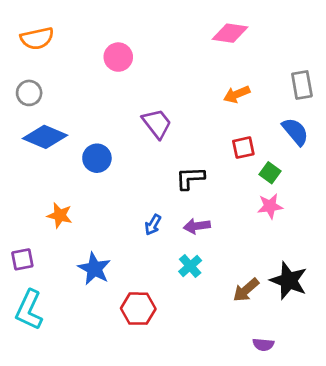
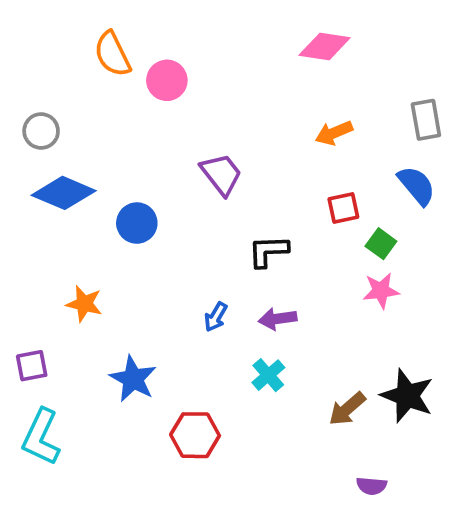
orange semicircle: (37, 38) -> (112, 54), moved, turned 76

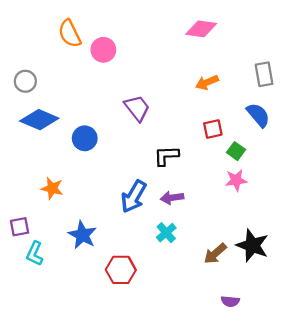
blue arrow: (216, 317) -> (134, 197), size x1.8
cyan L-shape: (41, 437) -> (35, 254), moved, size x0.7

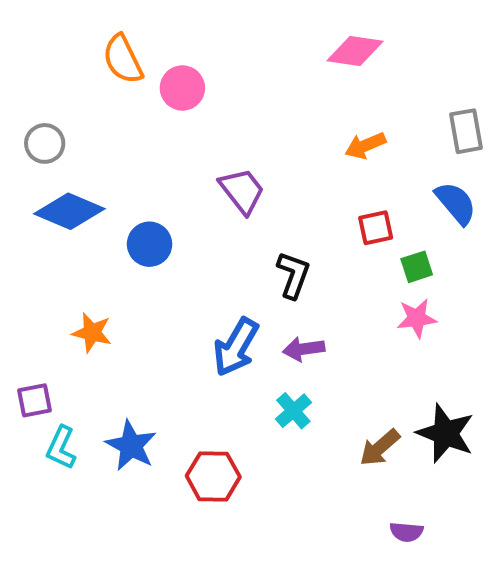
green square: (236, 151) -> (417, 267), turned 36
black L-shape: (166, 156) -> (293, 275), turned 112
blue star: (82, 235) -> (131, 446), moved

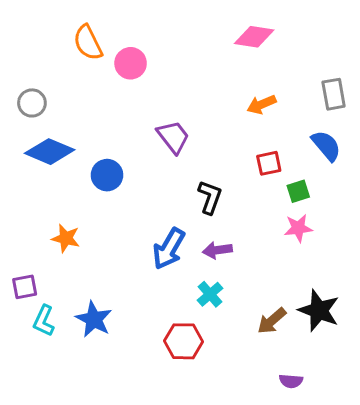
red hexagon: (213, 476) -> (184, 341), moved

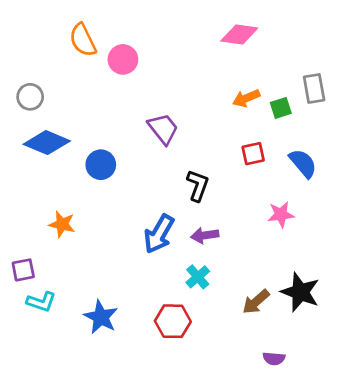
blue semicircle: (326, 146) -> (303, 163), moved
green square: (298, 191) -> (281, 108), moved
blue star: (94, 319) -> (101, 317), moved
cyan L-shape: (44, 321) -> (41, 302), turned -96

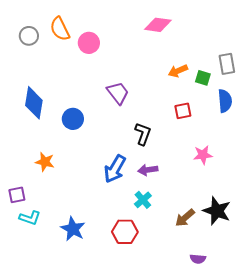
pink diamond: (239, 34) -> (158, 25), moved
gray circle: (30, 97) -> (29, 36), moved
green square: (281, 108) -> (203, 78), turned 35
blue diamond: (47, 143) -> (34, 103), turned 76
blue semicircle: (303, 163) -> (225, 101), moved, turned 35

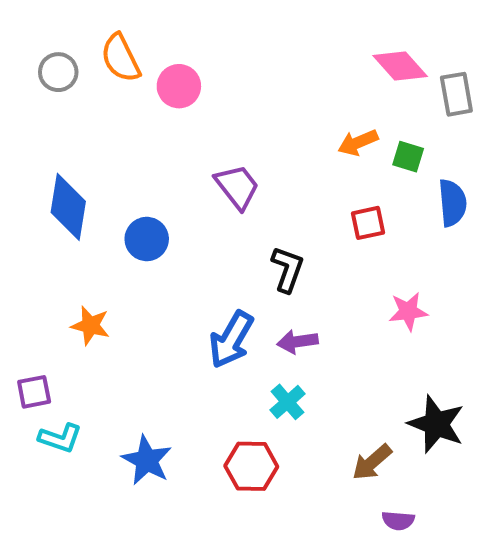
pink diamond: (158, 25) -> (400, 66), moved, turned 40
gray rectangle: (227, 64) -> (456, 94), moved
brown arrow: (185, 218) -> (372, 462), moved

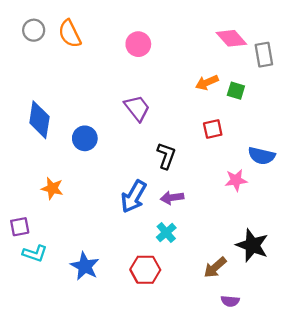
gray circle: (58, 72) -> (34, 30), moved
pink circle: (179, 86) -> (138, 44), moved
blue semicircle: (452, 203) -> (262, 156), moved, turned 108

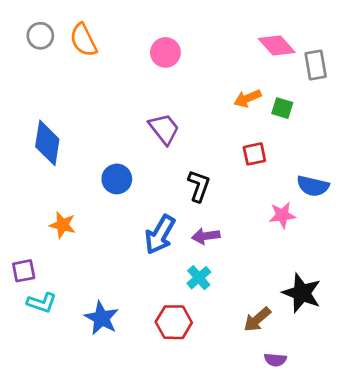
blue circle: (85, 138) -> (117, 179), moved

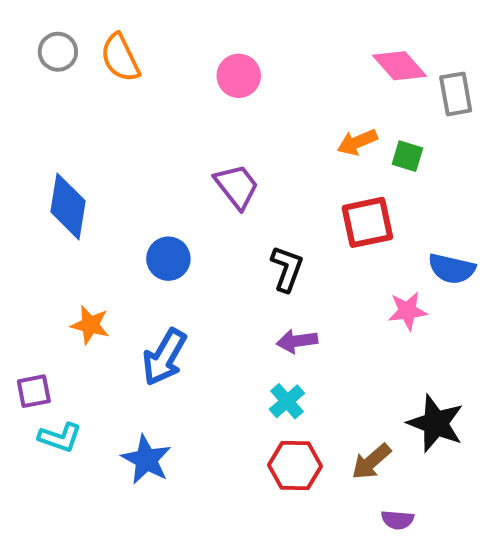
red square: (254, 154) -> (367, 222), size x1.5
blue arrow: (160, 235) -> (164, 357), moved
red hexagon: (174, 322) -> (295, 466), moved

